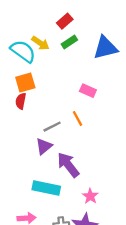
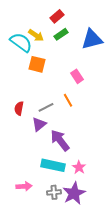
orange square: (25, 83) -> (37, 64), moved, turned 30
pink rectangle: (88, 91) -> (77, 76), turned 32
red semicircle: (21, 101) -> (19, 108), moved
cyan rectangle: (46, 188) -> (53, 165), moved

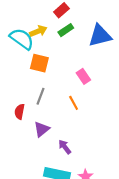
yellow arrow: (36, 35) -> (38, 31), turned -56
gray line: (46, 107) -> (40, 96), moved, turned -42
purple arrow: (60, 140) -> (65, 147), size x0.6

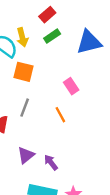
yellow arrow: (38, 31) -> (22, 37), turned 98
purple triangle: (42, 129) -> (26, 155), moved

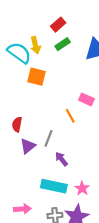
pink rectangle: (71, 86) -> (86, 99), moved, turned -32
gray line: (25, 108) -> (48, 138), moved
purple triangle: (26, 155) -> (28, 146), moved

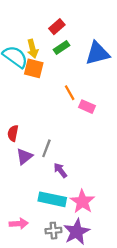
orange square: (37, 77) -> (34, 68), moved
orange line: (70, 116) -> (70, 93), moved
pink star: (82, 188) -> (82, 202), size x1.5

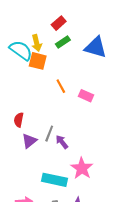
blue triangle: (97, 53) -> (96, 47), turned 30
orange line: (70, 93) -> (61, 86), moved
purple arrow: (60, 170) -> (62, 142), moved
pink star: (82, 202) -> (82, 168), moved

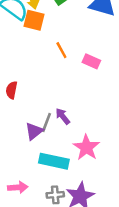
gray line: (49, 134) -> (46, 123), moved
purple triangle: (29, 141) -> (34, 131), moved

